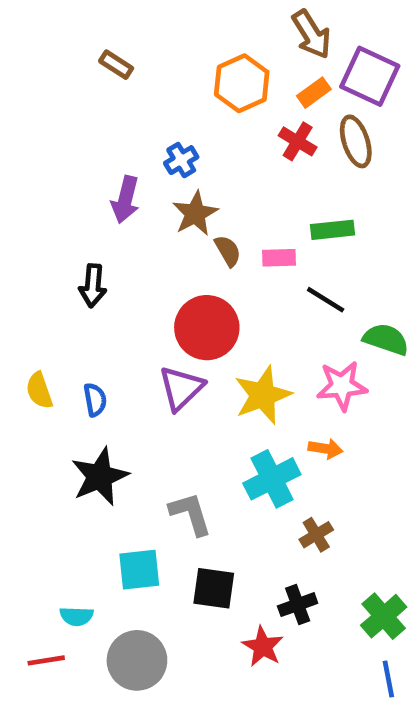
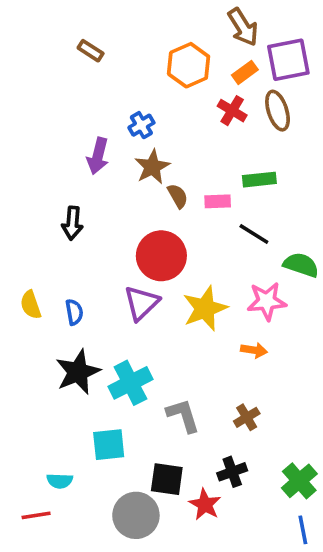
purple square: (370, 76) -> (288, 60), turned -36
cyan cross: (272, 479) -> (130, 383), moved
gray L-shape: (191, 514) -> (183, 416), moved
black square: (214, 588) -> (167, 479), moved
gray circle: (137, 660) -> (136, 515), moved

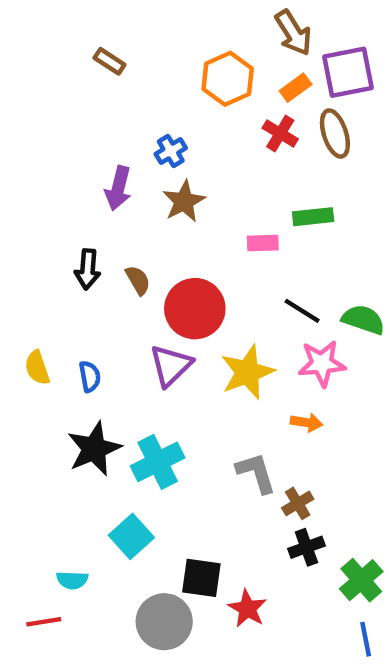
brown semicircle: (178, 196) -> (138, 280), moved
black line: (254, 234) -> (302, 311), moved
gray L-shape: (183, 416) -> (256, 473), moved
cyan square: (109, 445) -> (131, 536), turned -36
black cross: (232, 472) -> (306, 547), moved

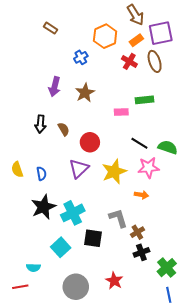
blue cross: (171, 151) -> (81, 57), moved
red circle: (195, 309) -> (90, 142), size x0.7
black square: (201, 578) -> (93, 238), moved

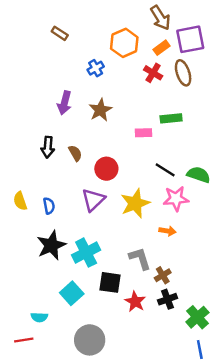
red star: (114, 281) -> (135, 302), moved

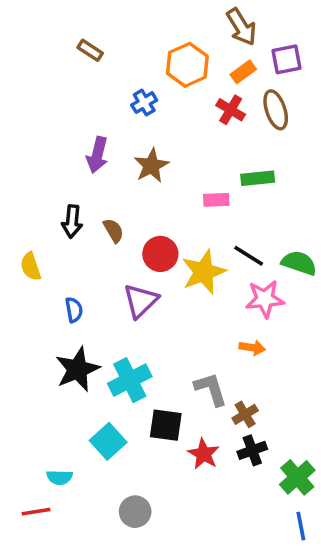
purple square: (190, 39) -> (286, 59), size x0.7
yellow semicircle: (20, 201) -> (31, 267), moved
yellow star: (135, 203) -> (204, 272), moved
gray circle: (90, 340) -> (135, 512), size x0.7

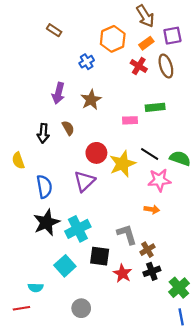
brown semicircle: (114, 231) -> (68, 128), moved
blue semicircle: (74, 310) -> (44, 187), size x1.5

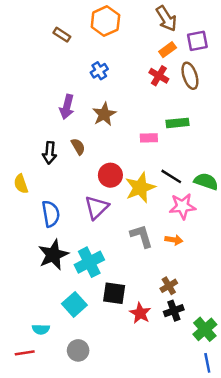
orange hexagon: (113, 39) -> (105, 21), moved
gray L-shape: (127, 234) -> (141, 236), moved
gray circle: (81, 308) -> (78, 350), moved

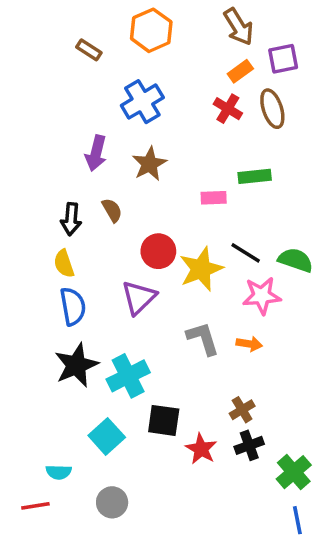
blue cross: (99, 71) -> (142, 102), size x1.6
yellow semicircle: (21, 184) -> (64, 264), moved

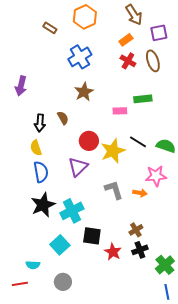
orange rectangle: (240, 71) -> (126, 40), moved
purple arrow: (96, 153) -> (21, 86), moved
pink star: (262, 296) -> (156, 176), moved

